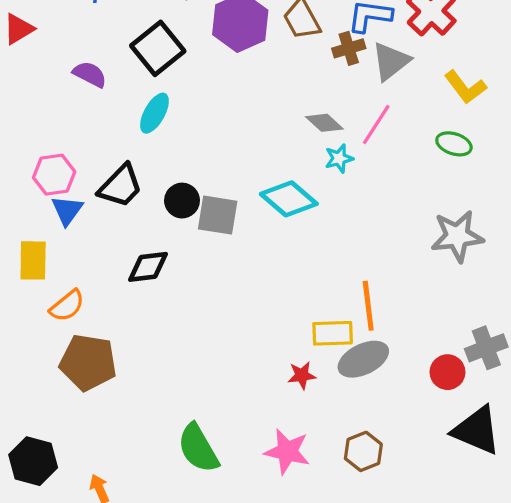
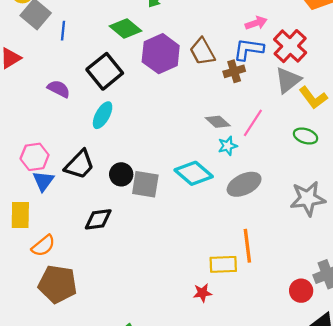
gray triangle: (391, 61) -> (288, 80), moved
gray ellipse: (363, 359) -> (244, 184), moved

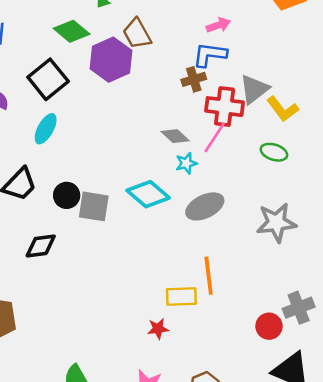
red cross: (290, 46) -> (225, 107), moved, turned -36
brown trapezoid: (202, 52) -> (137, 34), moved

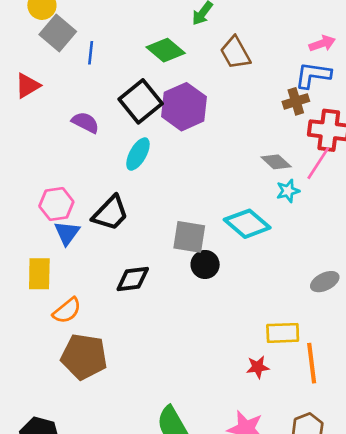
purple hexagon: (111, 60) -> (184, 107), moved
black circle: (67, 195) -> (205, 264), moved
gray ellipse: (205, 206) -> (325, 282), moved, size x0.7
orange line: (209, 276) -> (312, 363), moved

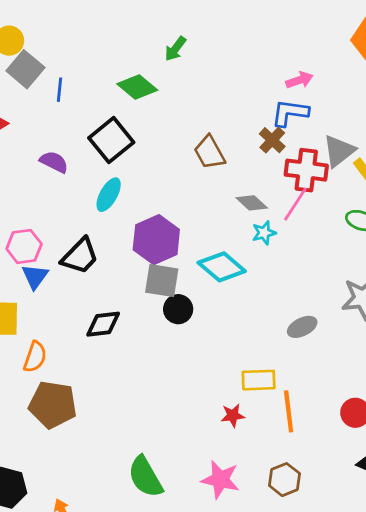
brown trapezoid: (235, 53) -> (209, 152), moved
brown cross: (296, 101) -> (272, 140), turned -30
purple hexagon: (184, 107) -> (156, 240), moved
orange semicircle: (67, 311) -> (35, 357), turned -32

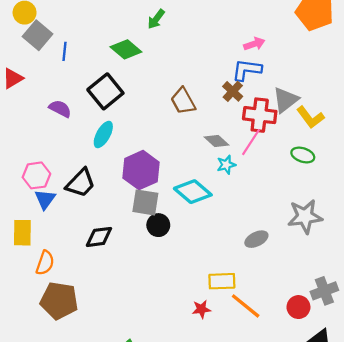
orange line: (289, 411) -> (246, 306), turned -44

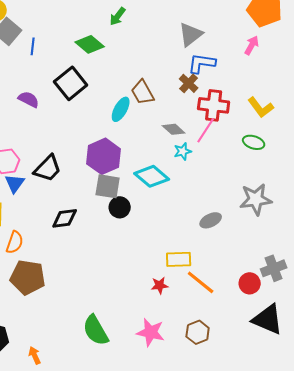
pink arrow: (254, 44) -> (252, 45), moved, turned -42
gray triangle: (286, 100) -> (191, 34), moved
cyan ellipse: (103, 135) -> (121, 109), moved

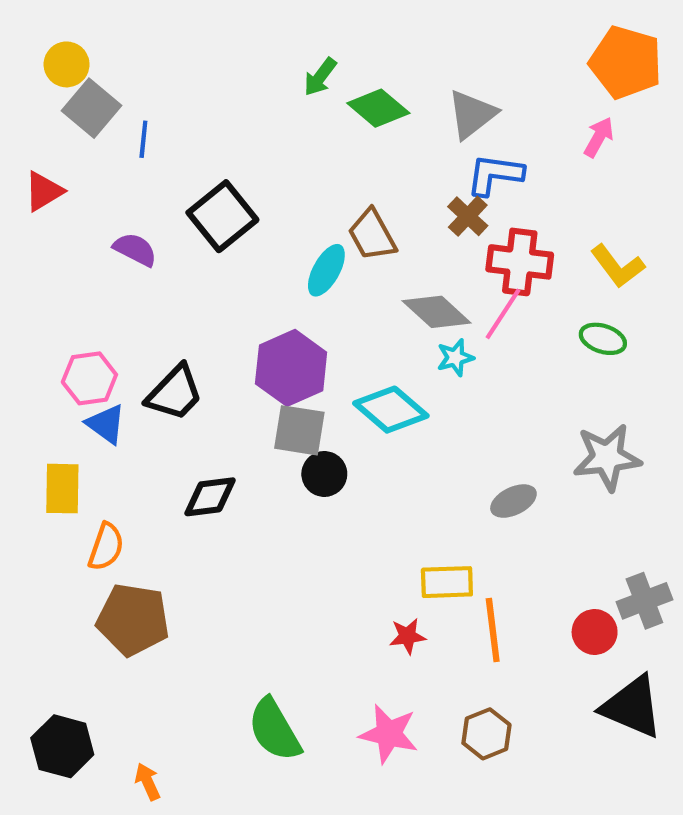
green diamond: (90, 44) -> (378, 108), moved
gray diamond: (174, 129) -> (437, 312), size x1.4
blue triangle: (15, 183) -> (106, 424), turned -30
orange line: (201, 282) -> (493, 630), turned 44

